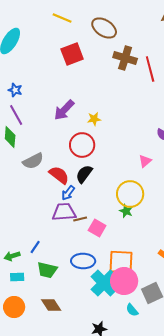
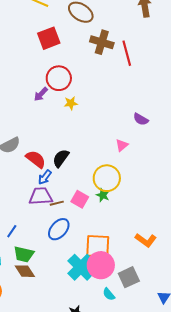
purple arrow: (64, 110) -> (41, 94), size x0.7
red circle: (82, 145) -> (59, 78), moved
pink square: (97, 228) -> (80, 199), moved
blue ellipse: (83, 261) -> (59, 229), moved, turned -50
brown diamond: (51, 305) -> (25, 271), moved

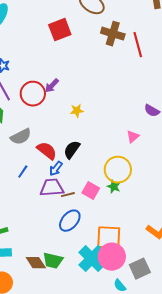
red circle: (59, 78) -> (33, 94), moved
yellow star: (71, 103) -> (77, 111), moved
blue line: (12, 231) -> (23, 172), moved
green trapezoid: (24, 254) -> (53, 261), moved

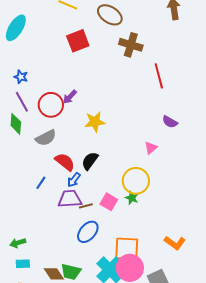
red line: (138, 45) -> (159, 76), moved
yellow star: (77, 111) -> (95, 122), size x1.5
gray semicircle: (21, 137) -> (46, 138), moved

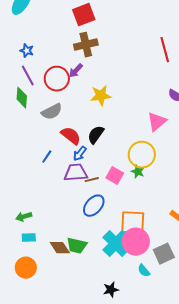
brown cross: (131, 45) -> (86, 45), moved, turned -30
pink triangle: (151, 148) -> (157, 122), size x1.5

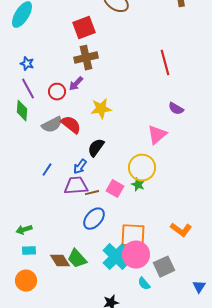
red circle: (57, 79) -> (57, 92), size x0.7
red semicircle: (71, 136) -> (71, 125), moved
green trapezoid: (77, 246) -> (77, 259), turned 35

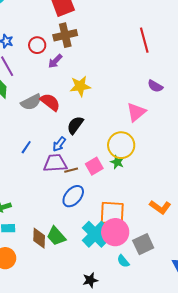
red circle: (57, 92) -> (37, 45), moved
pink square: (115, 189) -> (94, 166), turned 30
brown diamond: (60, 261) -> (39, 238), turned 35

